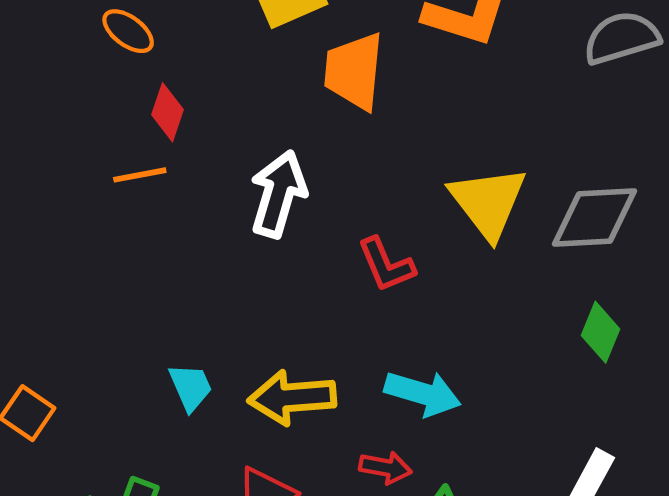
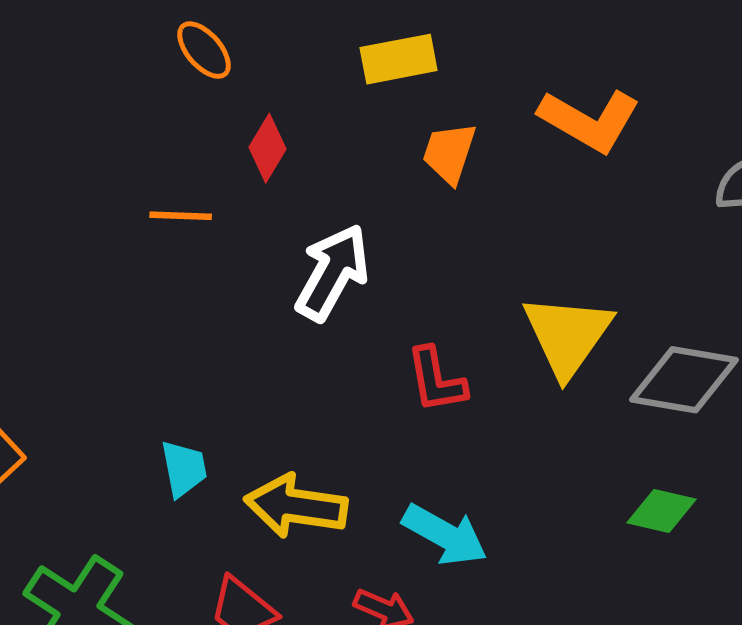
orange trapezoid: (354, 71) -> (449, 153), size x0.7
red diamond: (167, 112) -> (268, 148), moved
green diamond: (600, 332) -> (661, 511), turned 68

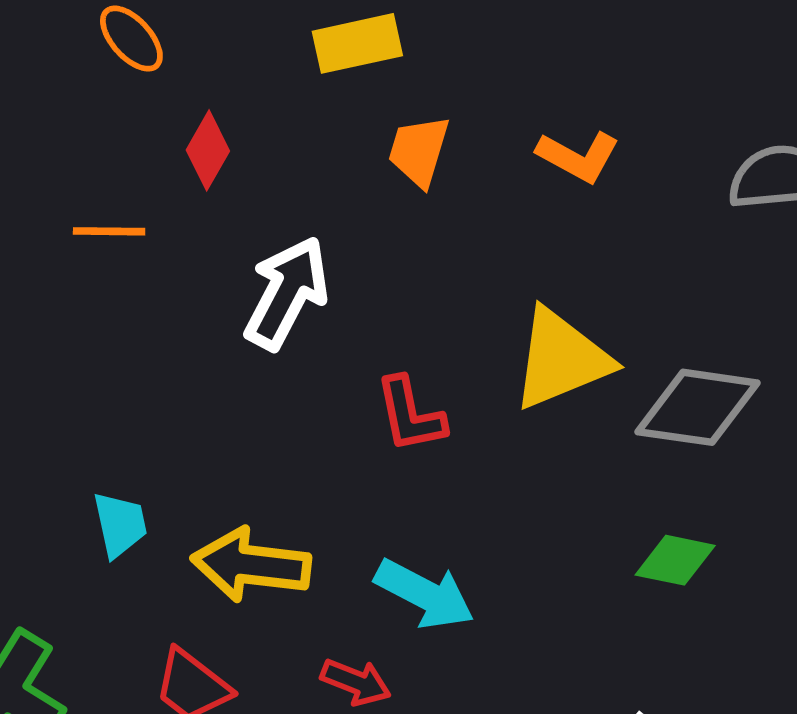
orange L-shape: (589, 120) -> (578, 157), moved, size x0.7
yellow triangle: (567, 335) -> (561, 359), turned 34

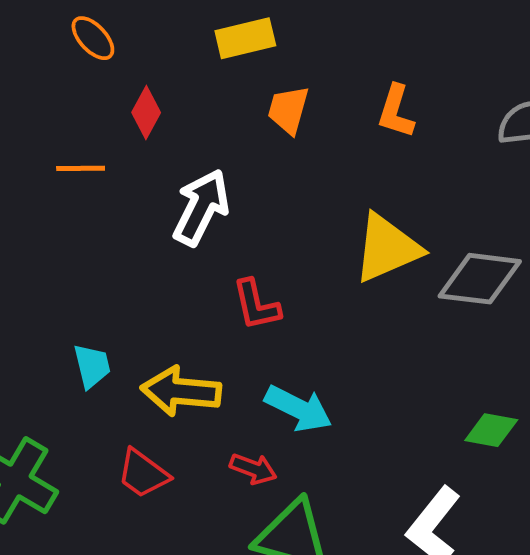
orange L-shape: (578, 157) -> (396, 111), turned 80
red L-shape: (410, 415) -> (256, 305), moved
green diamond: (675, 560) -> (491, 430), moved

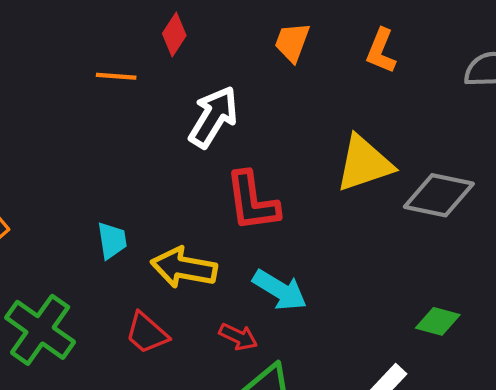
red L-shape: (256, 305) -> (252, 201), size x1.4

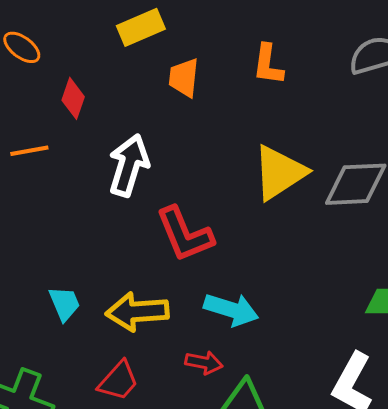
red trapezoid: (147, 333) -> (118, 381), turned -75

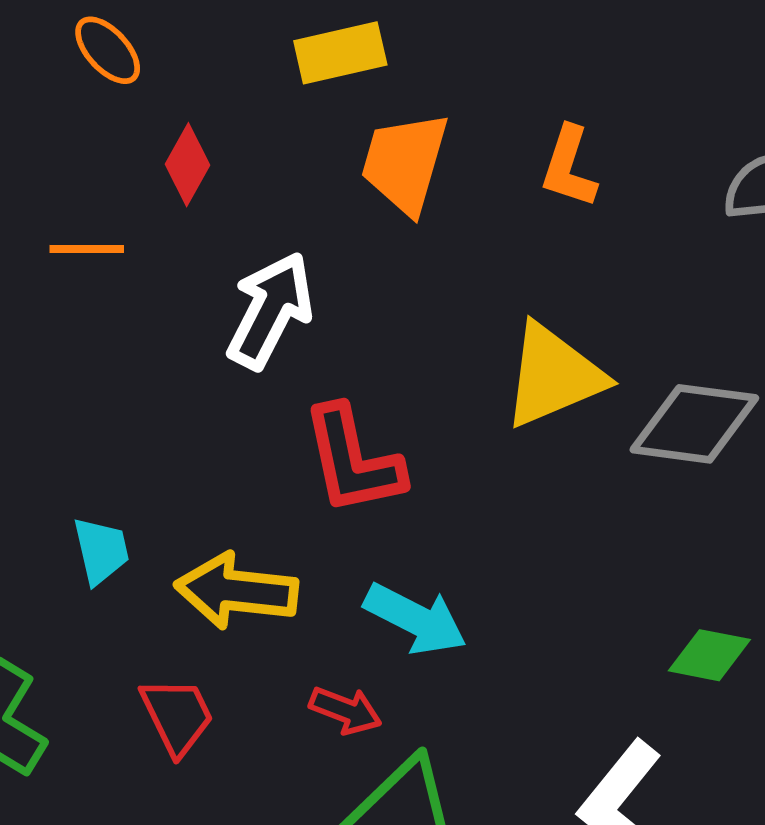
orange trapezoid: (184, 78) -> (405, 163), size x1.4
red trapezoid: (118, 381) -> (177, 716), turned -78

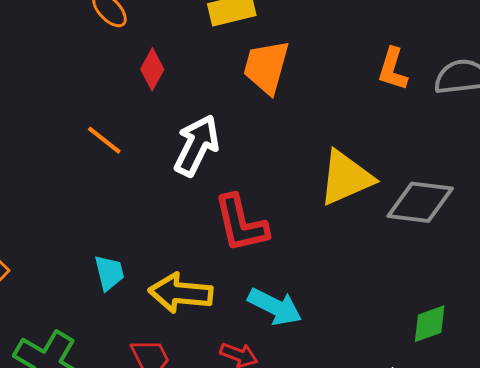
orange L-shape: (569, 167) -> (393, 69), moved
orange line: (87, 249) -> (104, 140), moved, turned 39
green diamond: (709, 655) -> (430, 324), turned -30

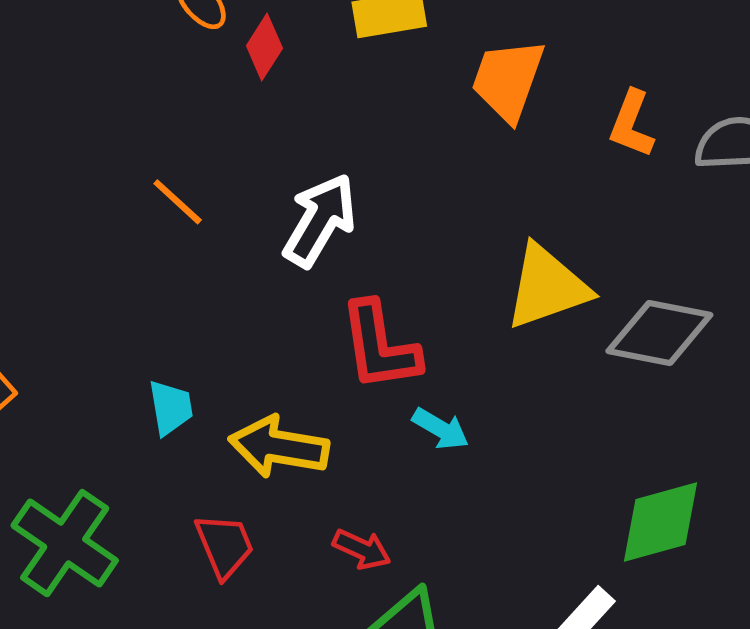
orange trapezoid: (266, 67) -> (508, 80), moved
red diamond: (152, 69) -> (264, 47), moved
cyan arrow: (275, 307) -> (441, 429), moved, size x0.7
green diamond: (430, 324) -> (660, 522), size x1.5

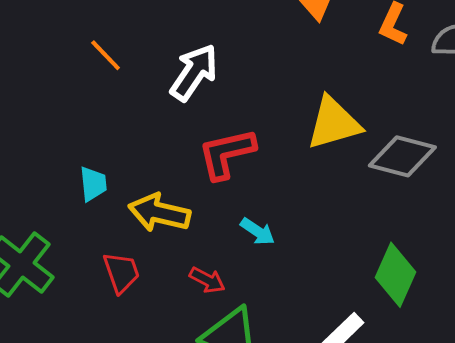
red L-shape: (380, 346) -> (227, 154), turned 82
cyan arrow: (441, 429) -> (258, 231), moved
green diamond: (660, 522) -> (396, 275), turned -54

